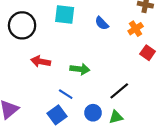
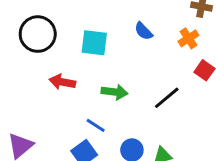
cyan square: (65, 14) -> (94, 43), moved
black line: (119, 91) -> (167, 98), moved

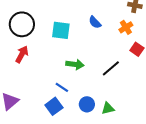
red arrow: (62, 82) -> (22, 54), moved, turned 108

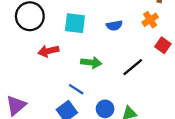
blue semicircle: (95, 22) -> (114, 26), moved, turned -56
red arrow: (22, 54) -> (48, 51), moved, turned -132

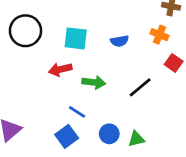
orange cross: (150, 20) -> (159, 35), turned -35
red arrow: (48, 51) -> (60, 69), moved

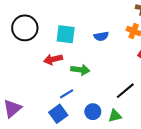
black line: (140, 87) -> (125, 91), moved
blue line: (77, 112) -> (67, 94), turned -64

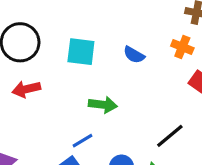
blue semicircle: (101, 36) -> (134, 55), turned 40
red arrow: (53, 59) -> (26, 89), moved

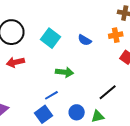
orange cross: (182, 47) -> (116, 35), turned -32
cyan square: (81, 52) -> (50, 38), turned 30

